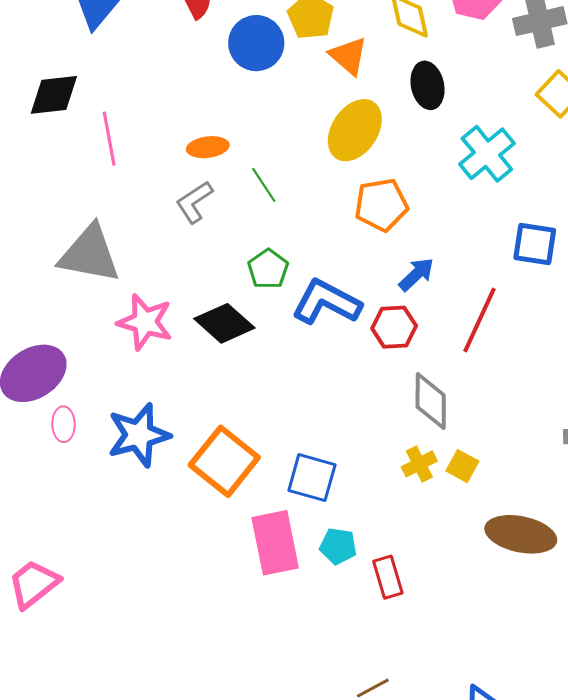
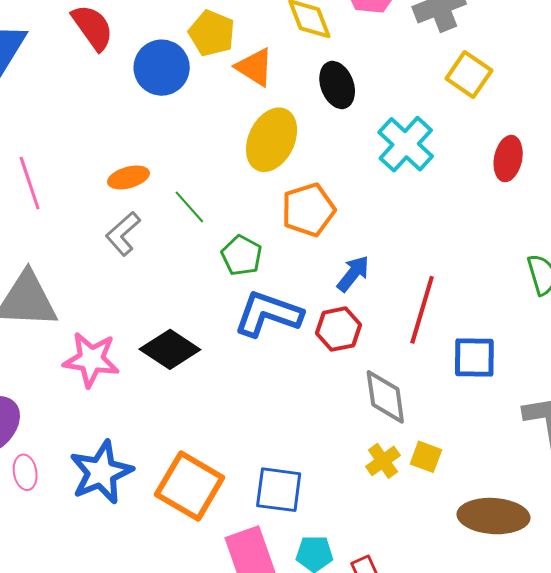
blue square: (535, 244) -> (474, 357), moved
green pentagon: (268, 269) -> (242, 256), moved

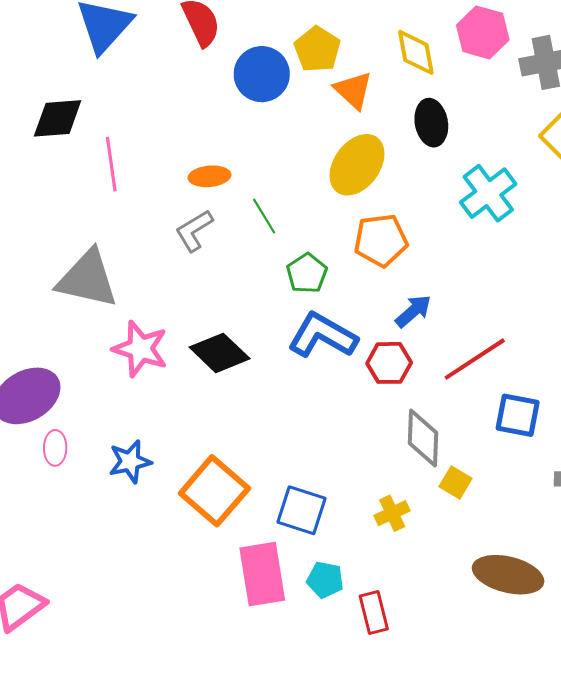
red line: (422, 310) -> (475, 359), turned 30
yellow square: (426, 457) -> (456, 483), moved
yellow cross: (383, 461) -> (392, 513), moved
blue star: (101, 472) -> (130, 461), size x0.7

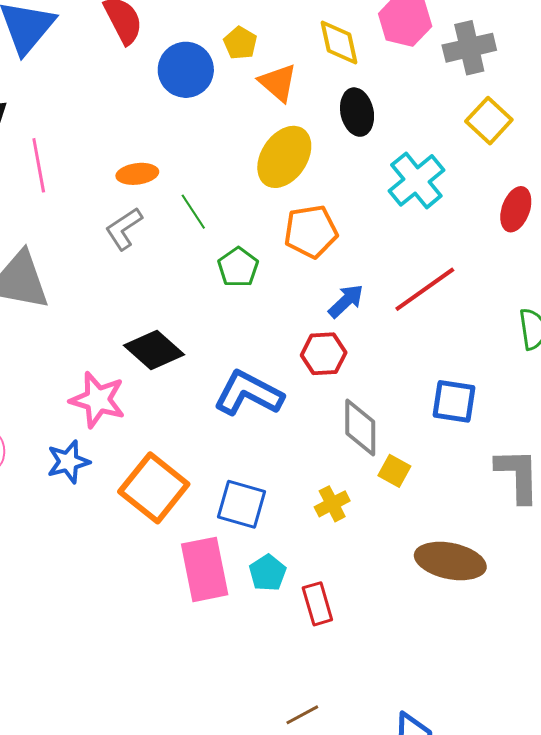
yellow pentagon: (317, 49) -> (240, 43), size x0.7
blue L-shape: (322, 335) -> (248, 393), moved
pink star: (140, 349) -> (98, 400), moved
red line: (475, 359) -> (425, 289), moved
cyan pentagon: (325, 580) -> (268, 573), turned 30

